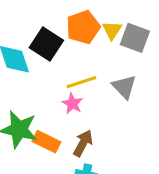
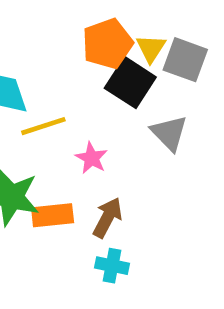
black square: (46, 44) -> (130, 83), moved
yellow line: (81, 82) -> (43, 126), moved
orange rectangle: (46, 142) -> (53, 215), turned -32

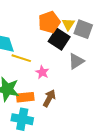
yellow line: (43, 126) -> (21, 58), turned 36
gray triangle: (169, 133) -> (76, 61), turned 42
cyan cross: (112, 266) -> (22, 119), moved, size x1.5

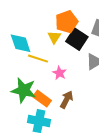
yellow triangle: (68, 24) -> (54, 37), moved
orange rectangle: (25, 97) -> (42, 99), turned 42

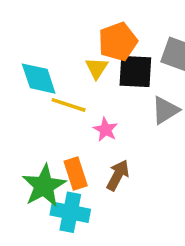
black square: (77, 39) -> (135, 72), turned -30
green star: (24, 90) -> (44, 186), moved, turned 30
orange rectangle: (42, 99) -> (76, 174), turned 36

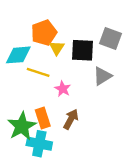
orange pentagon: (118, 42) -> (44, 33), moved
cyan diamond: (39, 79) -> (18, 55), turned -76

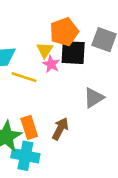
orange pentagon: (44, 33) -> (64, 32), moved
gray triangle: (102, 76) -> (94, 98), moved
pink star: (63, 89) -> (51, 64), moved

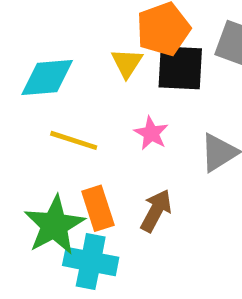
pink star: (51, 64) -> (151, 133), moved
yellow line: (24, 77) -> (74, 140), moved

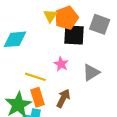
yellow triangle: (127, 63) -> (50, 16), moved
yellow line: (74, 140) -> (35, 77), moved

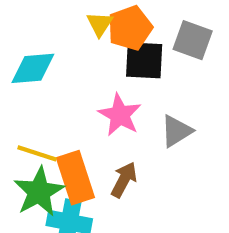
pink star: (61, 64) -> (120, 115), size x1.5
yellow line: (35, 77) -> (37, 153), moved
orange rectangle: (37, 97) -> (75, 178), size x1.4

